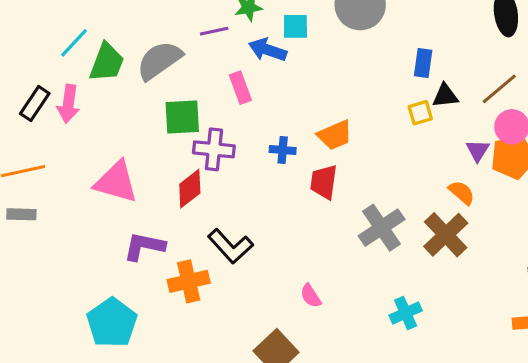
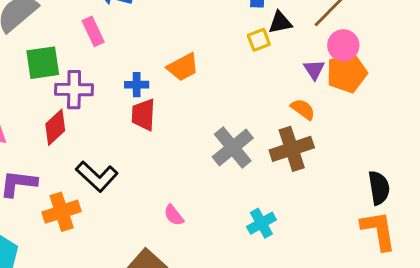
red trapezoid: (324, 182) -> (143, 115), moved
brown cross: (446, 235) -> (292, 149), turned 30

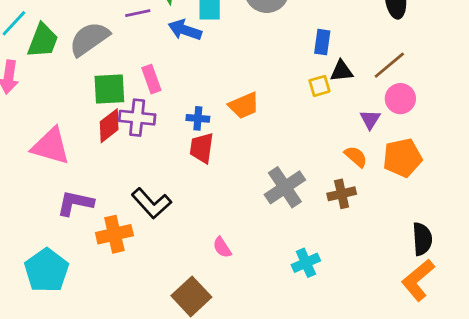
pink rectangle: (93, 31) -> (151, 79), moved
orange pentagon: (347, 73) -> (402, 158), moved
red diamond: (55, 127) -> (109, 126), moved
brown cross: (292, 149) -> (342, 194), size x0.7
orange L-shape: (378, 230) -> (418, 280), turned -126

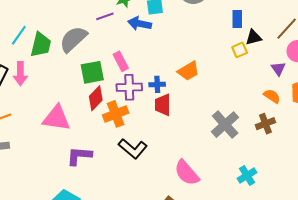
purple cross: (137, 118) -> (129, 87), moved
orange cross: (114, 234) -> (116, 114), moved
pink semicircle: (222, 247) -> (187, 173), size x1.8

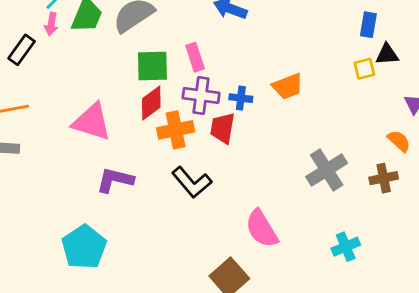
pink arrow: (20, 74) -> (51, 24), moved, size x0.7
red trapezoid: (163, 105) -> (223, 128), moved

